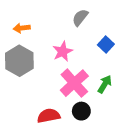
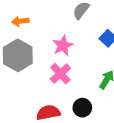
pink cross: (74, 83) -> (60, 74), moved, size x0.7

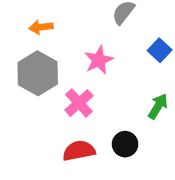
pink cross: (60, 74) -> (79, 103), moved

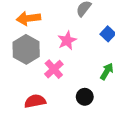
orange arrow: (41, 27) -> (28, 18), size x1.5
red semicircle: (79, 151) -> (35, 101), moved

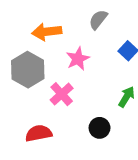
orange arrow: (28, 18) -> (47, 32), moved

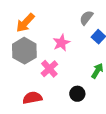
gray semicircle: (98, 20) -> (86, 18), moved
orange arrow: (47, 32) -> (25, 23), moved, turned -40

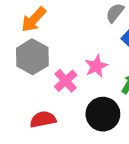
pink star: (61, 43) -> (96, 66), moved
black circle: (77, 94) -> (103, 114), size x1.6

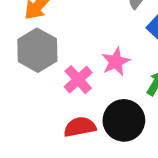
red semicircle: (43, 119) -> (80, 127), moved

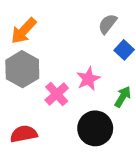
red semicircle: (80, 127) -> (24, 134), moved

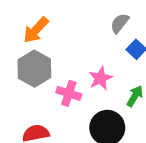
pink cross: (57, 94) -> (69, 93), turned -30

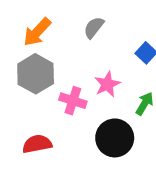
gray semicircle: (120, 23) -> (94, 28), moved

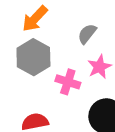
gray semicircle: (94, 28) -> (87, 34), moved

